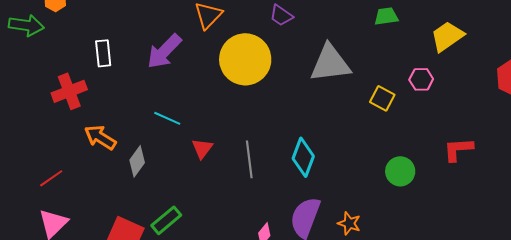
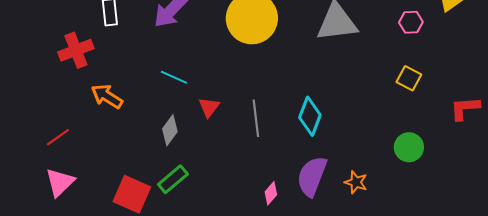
pink hexagon: (421, 79) -> (411, 22), moved
yellow square: (382, 98) -> (409, 78), moved
gray diamond: (137, 161) -> (170, 130), moved
green circle: (400, 171) -> (409, 147), moved

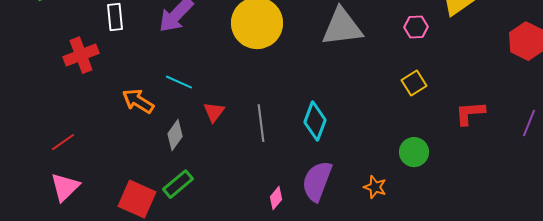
yellow square: (409, 78) -> (414, 83), turned 30
orange arrow: (107, 96) -> (138, 101), moved
orange star: (356, 182) -> (375, 187), moved

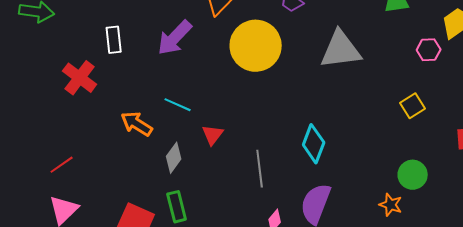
pink hexagon: (416, 27) -> (429, 50), moved
red cross: (81, 55) -> (80, 78), turned -32
gray line: (261, 123) -> (260, 169), moved
green rectangle: (178, 184) -> (177, 207), turned -64
orange star: (375, 187) -> (391, 205), moved

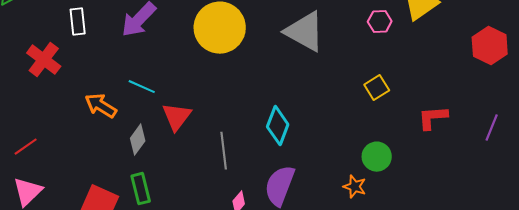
gray triangle: (341, 50) -> (305, 32), turned 36
pink hexagon: (429, 50) -> (380, 22), moved
red triangle: (213, 135) -> (177, 117), size x1.4

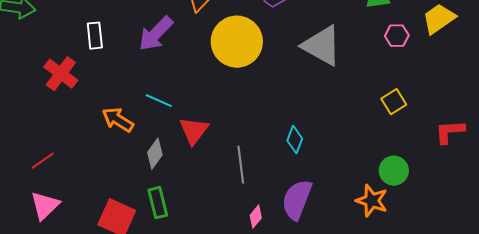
cyan diamond: (278, 126) -> (295, 140), size x0.7
orange star: (355, 187) -> (372, 201), size x1.4

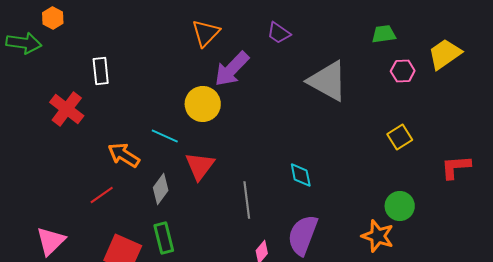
purple arrow: (156, 34) -> (232, 69), moved
yellow circle: (237, 42) -> (203, 104), moved, size x0.7
cyan diamond: (295, 140) -> (301, 175), turned -32
red line: (43, 161) -> (102, 195), moved

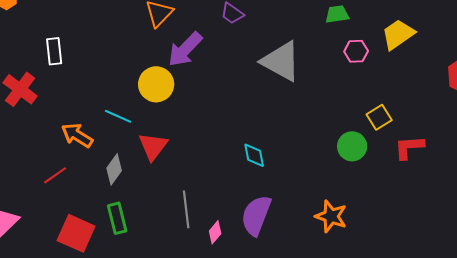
yellow square: (400, 137) -> (379, 117), moved
gray line: (247, 200) -> (186, 209), moved
green circle: (400, 206) -> (352, 146), moved

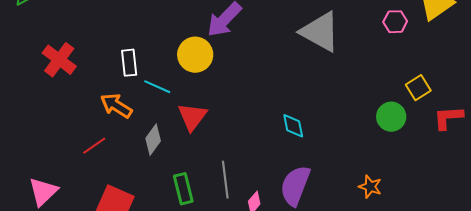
white rectangle: (54, 51) -> (129, 63), moved
orange star: (331, 216) -> (370, 187), size x0.7
green rectangle: (117, 218) -> (183, 189), moved

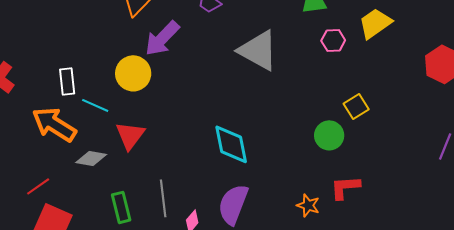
orange arrow: (116, 106) -> (54, 124), size x1.4
red L-shape: (448, 118) -> (345, 187), moved
cyan diamond: (293, 126) -> (231, 144), size x1.6
gray diamond: (153, 140) -> (91, 158), turned 64
red line: (94, 146) -> (38, 186), moved

